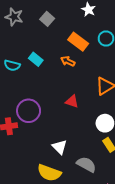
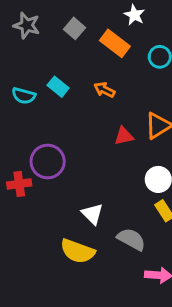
orange rectangle: (78, 42) -> (115, 43), moved
red triangle: (72, 101) -> (124, 136), moved, turned -32

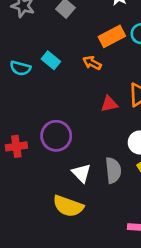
orange rectangle: (115, 43) -> (112, 36), moved, turned -65
purple circle: (48, 161) -> (56, 136), moved
gray semicircle: (131, 239) -> (113, 170), moved, turned 55

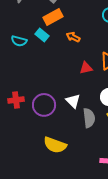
orange rectangle: (112, 36) -> (53, 17), moved
purple circle: (56, 136) -> (44, 105), moved
white triangle: (81, 173) -> (73, 101), moved

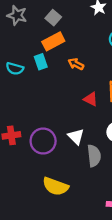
cyan rectangle: (42, 35) -> (41, 62), turned 32
red triangle: (86, 68) -> (91, 99), turned 40

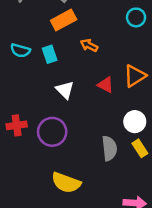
cyan rectangle: (41, 62) -> (50, 54), moved
white triangle: (76, 137) -> (65, 90), moved

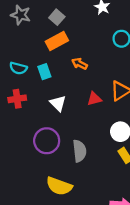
red triangle: (106, 85) -> (94, 99), turned -42
red cross: (17, 125) -> (17, 99), moved
gray semicircle: (109, 148) -> (80, 151), moved

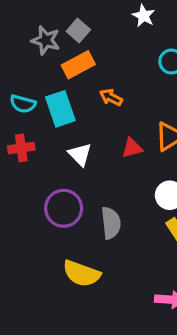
gray star: (21, 15) -> (46, 40), moved
cyan rectangle: (44, 72) -> (60, 109), size x1.5

